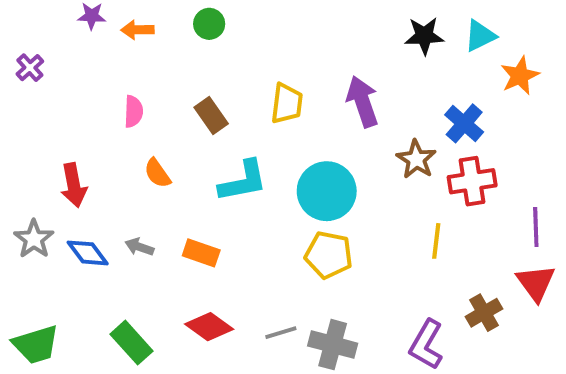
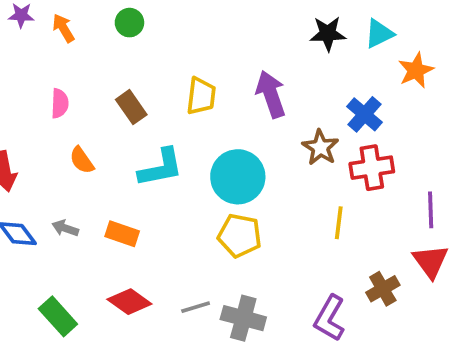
orange arrow: (137, 30) -> (63, 28), turned 60

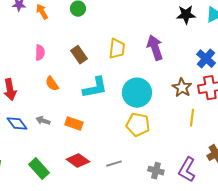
brown star: (320, 147) -> (182, 88), moved
gray cross: (243, 318) -> (156, 171), moved, size x0.7

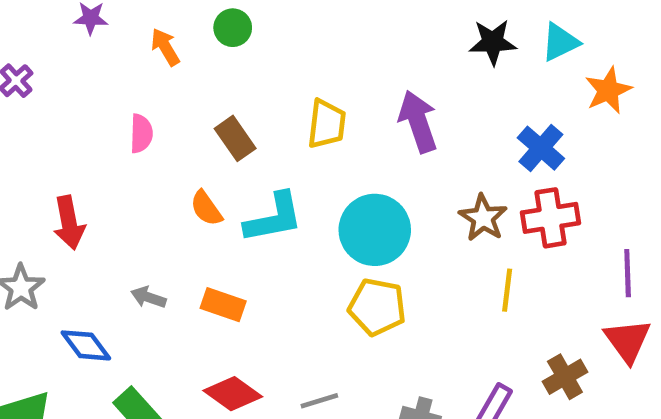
orange arrow: (42, 12) -> (165, 47), moved
orange semicircle: (52, 84) -> (206, 208), moved
blue diamond: (17, 124) -> (86, 345), moved

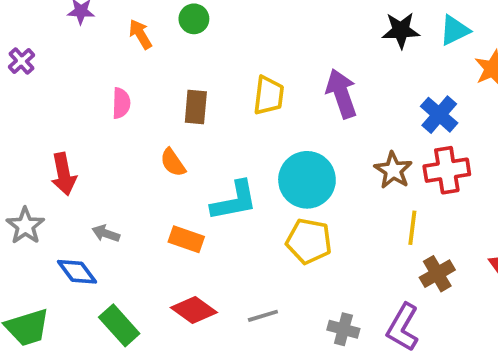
brown rectangle: (235, 138) -> (196, 107), turned 40
cyan L-shape: (274, 218) -> (234, 201), moved
gray arrow: (148, 297) -> (106, 233), moved
brown cross: (565, 377) -> (437, 274), moved

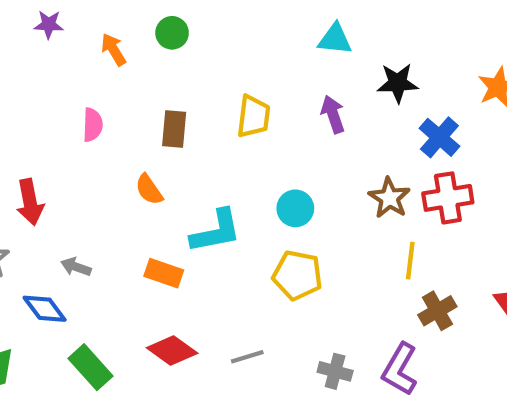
black star: (401, 30) -> (398, 83), moved
cyan triangle: (455, 30) -> (335, 39), moved, turned 32
purple arrow: (341, 94) -> (333, 114), size x0.7
cyan circle: (307, 180) -> (295, 208), size x0.6

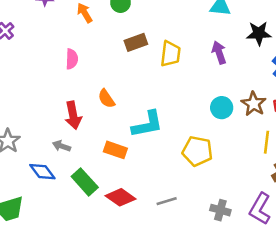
brown rectangle: (174, 129) -> (136, 42), moved, turned 65
red arrow: (30, 202) -> (73, 115), moved
cyan circle: (295, 208) -> (222, 108), moved
green rectangle: (91, 367) -> (85, 182), moved

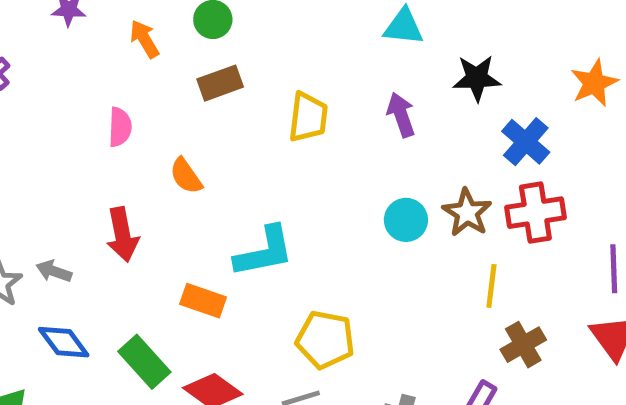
brown rectangle: (136, 42) -> (220, 83), moved
orange semicircle: (106, 99) -> (186, 176), moved
gray arrow: (62, 146) -> (54, 271), moved
yellow pentagon: (197, 151) -> (325, 340), moved

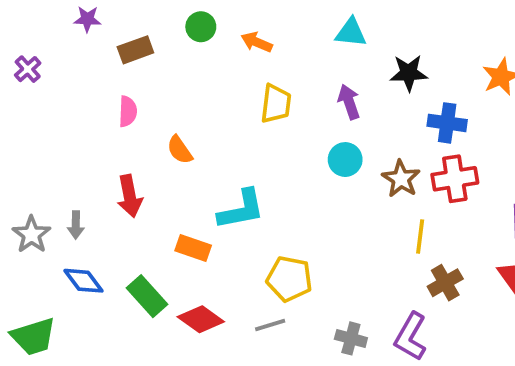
orange arrow: (144, 39) -> (257, 42), moved, turned -36
brown rectangle: (220, 83) -> (135, 50), moved
blue cross: (526, 142) -> (447, 123), turned -33
cyan circle: (406, 220) -> (345, 160), moved
gray arrow: (54, 271) -> (76, 225), turned -108

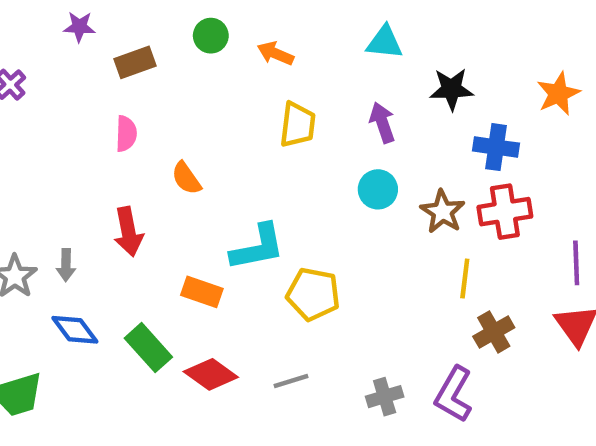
yellow pentagon: (289, 279) -> (313, 294), moved
gray cross: (351, 338) -> (385, 397), turned -32

